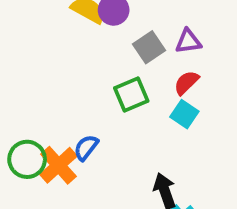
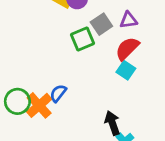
red semicircle: (186, 83) -> (127, 49), size x1.4
green square: (131, 94) -> (82, 39), moved

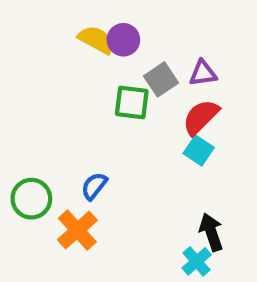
green square: (82, 39) -> (132, 102), turned 30
orange cross: (39, 105) -> (77, 230), moved
black arrow: (112, 123) -> (211, 232), moved

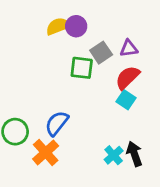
yellow semicircle: (96, 40) -> (58, 26), turned -50
blue semicircle: (94, 186) -> (57, 123), size x1.4
cyan cross: (197, 261) -> (114, 155), moved

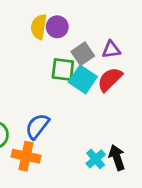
yellow semicircle: (58, 26) -> (39, 27), turned -60
cyan square: (126, 100) -> (83, 79), moved, size x1.4
orange cross: (46, 152) -> (26, 156), turned -36

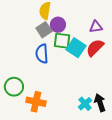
purple circle: (57, 27) -> (58, 25), moved
gray square: (83, 54) -> (44, 30), moved
blue semicircle: (37, 126) -> (42, 54), moved, turned -42

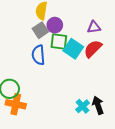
orange cross: (36, 102) -> (16, 104), moved

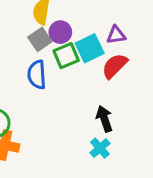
green square: (59, 42) -> (66, 56), turned -30
cyan square: (73, 49) -> (90, 48), moved, turned 30
black arrow: (98, 105) -> (104, 119), moved

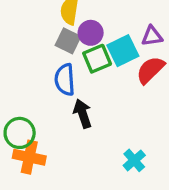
gray square: (40, 39) -> (68, 41), turned -30
black arrow: (104, 119) -> (83, 114), moved

